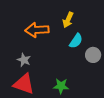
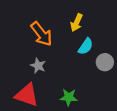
orange arrow: (37, 30) -> (41, 34), turned -125
gray star: (24, 60) -> (38, 66), moved

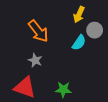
yellow arrow: (77, 23) -> (79, 14), moved
gray circle: (105, 62) -> (95, 30), moved

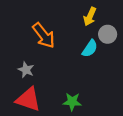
gray star: (35, 60) -> (26, 70), moved

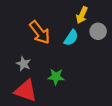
cyan semicircle: (90, 48) -> (71, 38), moved
green star: (72, 102) -> (56, 77), moved

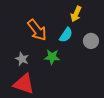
gray circle: (98, 31) -> (91, 41), moved
green star: (56, 77) -> (52, 57), moved

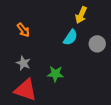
orange arrow: (37, 30) -> (23, 30), moved, size x0.6
green star: (52, 57) -> (55, 74), moved

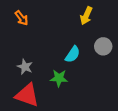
orange arrow: (23, 30) -> (22, 18), moved
cyan semicircle: (70, 37) -> (73, 54), moved

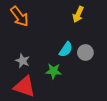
orange arrow: (22, 18) -> (19, 16), size x1.5
gray circle: (103, 46) -> (85, 52), moved

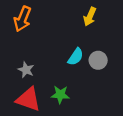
orange arrow: (19, 16) -> (22, 19), turned 60
green star: (53, 71) -> (60, 95), moved

